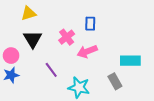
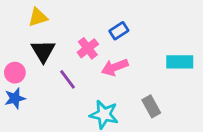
blue rectangle: (90, 24) -> (119, 31), turned 56
cyan rectangle: (130, 61) -> (180, 62), moved
purple line: (51, 70) -> (68, 79), moved

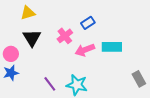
cyan rectangle: (180, 62) -> (112, 47), moved
purple line: (68, 79) -> (50, 84), moved
gray rectangle: (151, 106) -> (139, 79), moved

